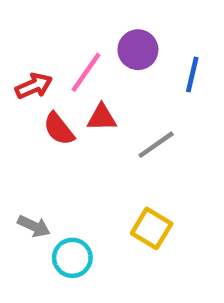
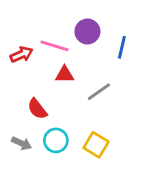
pink line: (86, 72) -> (54, 46), turned 72
red semicircle: (59, 129) -> (37, 109), moved
cyan circle: (72, 258) -> (56, 140), moved

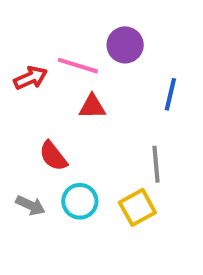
blue line: (122, 47) -> (170, 94), moved
gray line: (99, 92) -> (156, 164), moved, turned -60
yellow square: (96, 145) -> (137, 207), turned 30

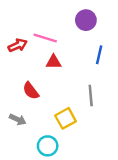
purple circle: (125, 45) -> (86, 20), moved
cyan circle: (80, 201) -> (48, 146), moved
yellow square: (137, 207) -> (66, 118), moved

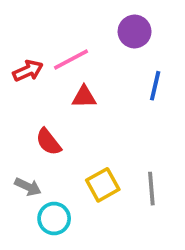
pink line: (45, 38) -> (71, 60), turned -45
gray line: (91, 96) -> (151, 189), moved
cyan circle: (48, 146) -> (54, 219), moved

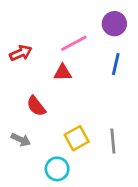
purple circle: (135, 31) -> (114, 24), moved
pink line: (71, 60) -> (74, 43), moved
cyan circle: (54, 219) -> (57, 169), moved

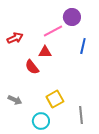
purple circle: (114, 24) -> (72, 17), moved
red semicircle: (36, 106) -> (32, 67), moved
gray line: (113, 141) -> (81, 115), moved

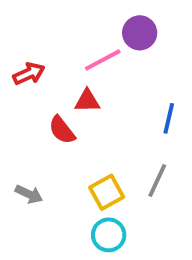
blue line: (83, 46) -> (169, 118), moved
gray line: (81, 115) -> (157, 181), moved, turned 30
cyan circle: (41, 121) -> (109, 235), moved

